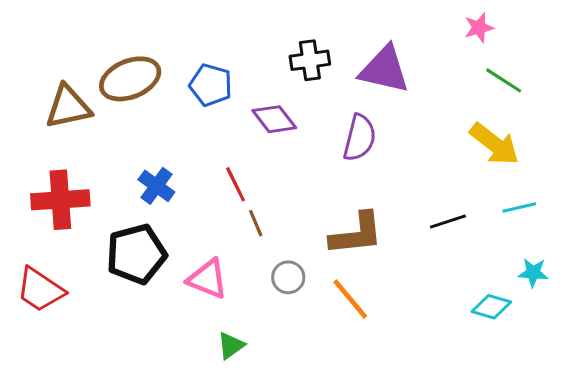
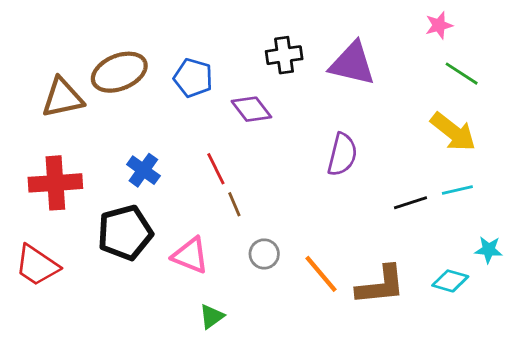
purple semicircle: (360, 138) -> (342, 155), moved
cyan line: (519, 208) -> (457, 190), moved
brown L-shape: (356, 234) -> (381, 285), moved

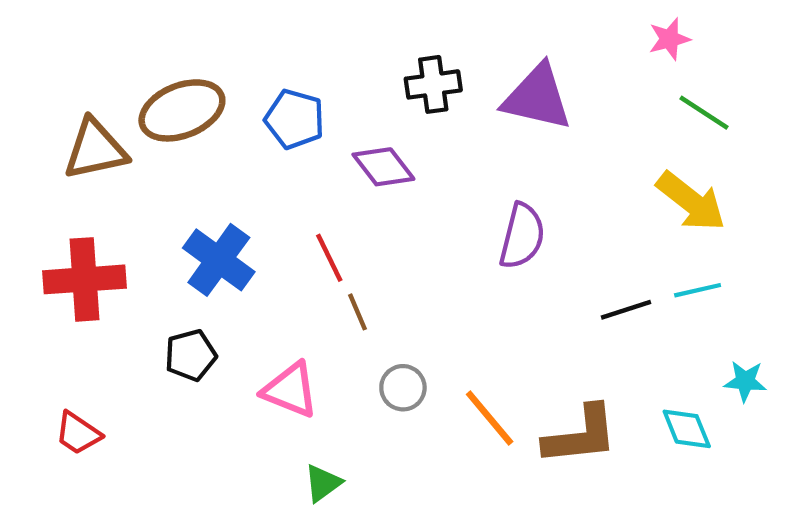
blue cross: (143, 170) -> (219, 260), size x1.4
black pentagon: (125, 233) -> (191, 355), size x0.6
red trapezoid: (37, 265) -> (78, 433), moved, size x0.7
cyan diamond: (450, 281) -> (687, 429), turned 52

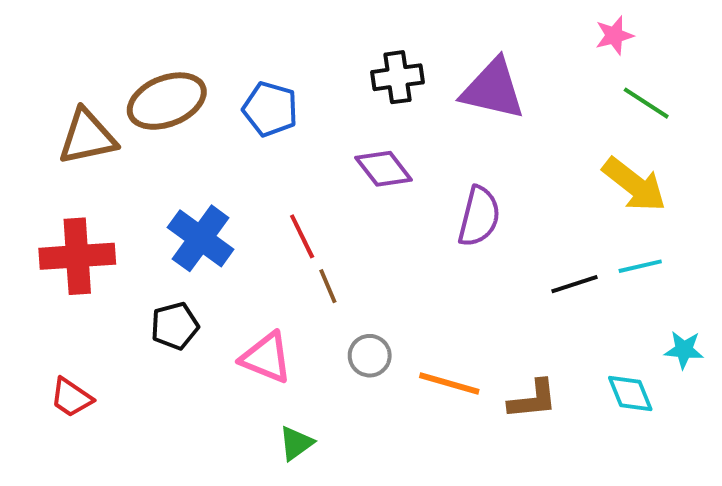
purple diamond: (383, 167) -> (384, 169), moved
orange line: (490, 418) -> (449, 384), turned -34
brown L-shape: (581, 435) -> (533, 399), size x0.7

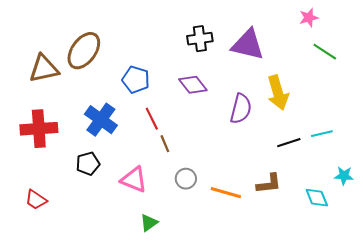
brown ellipse: (167, 101) -> (84, 51), turned -33
blue pentagon: (270, 109) -> (136, 80), moved
yellow arrow: (634, 185) -> (278, 93), moved, turned 36
brown L-shape: (533, 399) -> (269, 184), moved

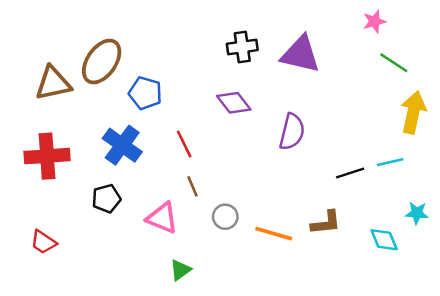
blue pentagon: (136, 80) -> (145, 93), moved
yellow arrow: (278, 93) -> (413, 112), moved, turned -152
brown line: (165, 144) -> (193, 186), moved

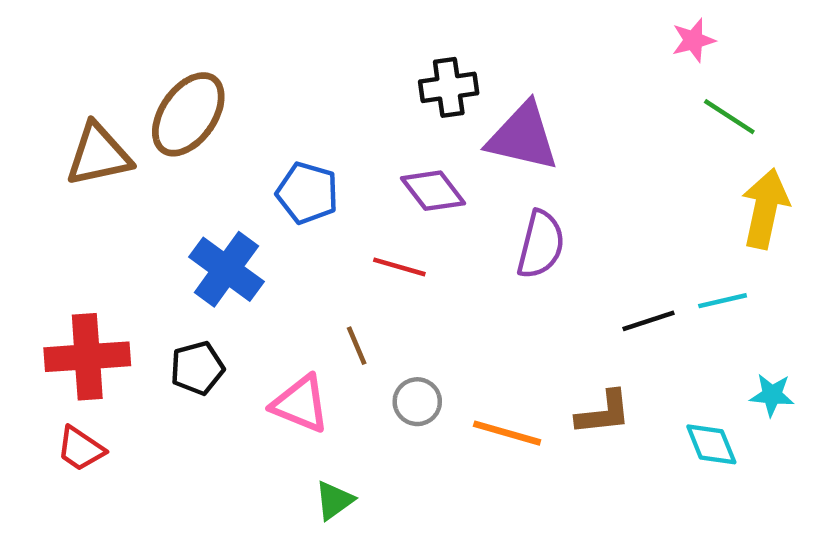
purple triangle: (300, 54) -> (523, 137), moved
blue pentagon: (145, 93) -> (307, 193), moved
red line: (184, 144) -> (399, 267), moved, turned -48
red cross: (47, 156) -> (87, 357), moved

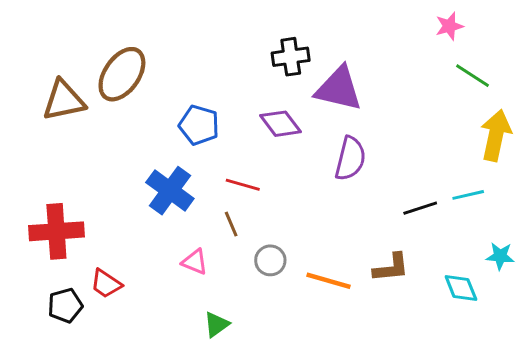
red line: (399, 267) -> (243, 185), moved
blue cross: (226, 269) -> (170, 191), moved
black pentagon: (197, 368) -> (65, 306), moved
pink triangle: (301, 404) -> (195, 262), size x0.7
red trapezoid: (81, 449) -> (106, 284), moved

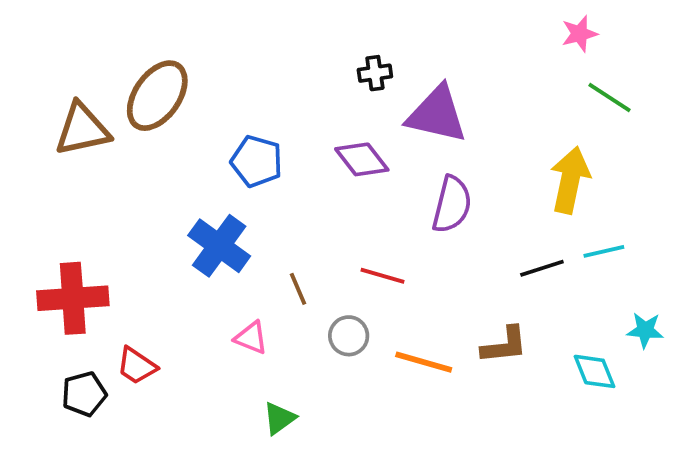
black cross: (291, 57) -> (375, 73), size x0.7
yellow arrow: (496, 135) -> (570, 180), moved
red line: (243, 185) -> (382, 276), moved

